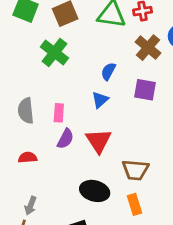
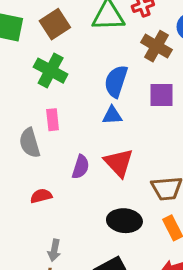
blue semicircle: (108, 71) -> (116, 81), size x1.5
blue triangle: (100, 100) -> (112, 115), turned 48
pink rectangle: (59, 113) -> (53, 120), moved

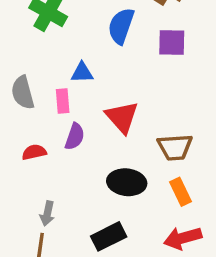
blue triangle: (112, 115) -> (82, 73), moved
pink rectangle: (53, 120) -> (63, 101), moved
purple semicircle: (81, 167) -> (75, 137), moved

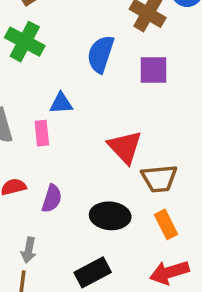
red triangle: (122, 117) -> (125, 147), moved
purple semicircle: (75, 137) -> (52, 199), moved

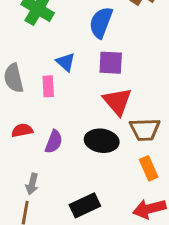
purple square: (153, 70) -> (111, 63), moved
blue triangle: (61, 103) -> (66, 62), turned 42
black ellipse: (110, 216) -> (102, 141), moved

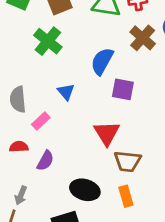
purple square: (111, 63) -> (123, 89), moved
pink rectangle: (48, 86) -> (41, 121), moved, turned 42
black ellipse: (102, 141) -> (85, 190), moved

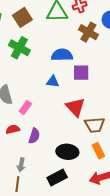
blue semicircle: (102, 61) -> (62, 55), turned 70
blue triangle: (66, 92) -> (53, 82), moved, turned -32

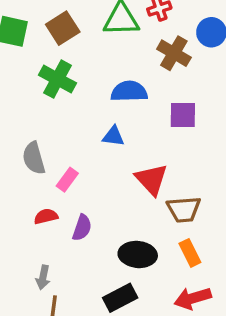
purple square: (81, 73) -> (183, 115), moved
gray arrow: (21, 165) -> (43, 277), moved

